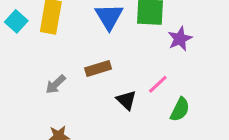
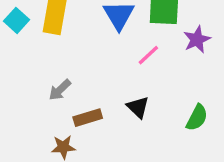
brown rectangle: (98, 69) -> (88, 118), moved
pink line: (158, 84) -> (148, 55), moved

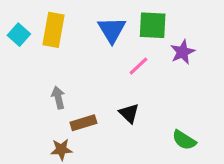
gray arrow: (60, 90) -> (58, 98), turned 120
green semicircle: (197, 118) -> (184, 140), moved, turned 95

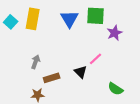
pink line: (138, 66) -> (96, 59), moved
gray arrow: (58, 98) -> (36, 62), turned 32

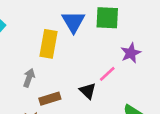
yellow rectangle: (33, 19) -> (49, 44), moved
purple star: (115, 33) -> (131, 53), moved

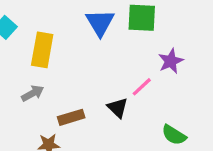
yellow rectangle: (49, 44) -> (42, 50), moved
gray arrow: (29, 78) -> (33, 93), moved, turned 42

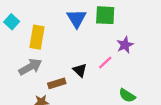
gray arrow: (33, 93) -> (30, 67), size x1.5
black triangle: (118, 108) -> (80, 70), moved

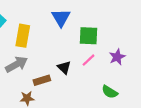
green square: (105, 15) -> (88, 36), moved
purple star: (125, 45) -> (117, 57), moved

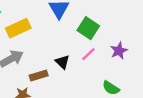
yellow rectangle: (23, 36) -> (18, 28), turned 55
green square: (88, 36) -> (88, 28), turned 30

